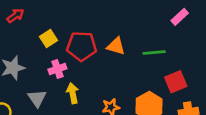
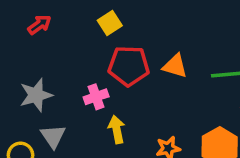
yellow square: (48, 38) -> (110, 23), moved
gray triangle: (37, 98) -> (53, 136), moved

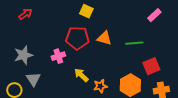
yellow square: (110, 23) -> (86, 11), moved, turned -32
yellow arrow: (117, 129) -> (81, 75), moved, turned -35

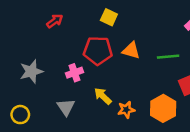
red arrow: (25, 14) -> (55, 21), moved
gray triangle: (33, 79) -> (66, 107), moved

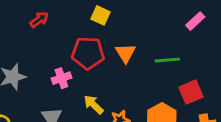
orange triangle: (131, 51) -> (126, 53), turned 42

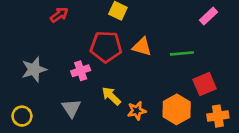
orange triangle: (126, 53) -> (142, 47), turned -42

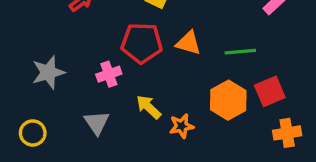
orange hexagon: (177, 109) -> (228, 100), moved

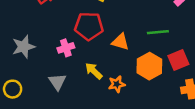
orange triangle: (188, 43) -> (120, 42), moved

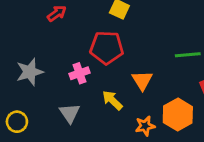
orange triangle: (120, 42) -> (142, 80), moved, turned 42
orange hexagon: (149, 66) -> (178, 115), moved
orange star: (117, 84) -> (145, 126), moved

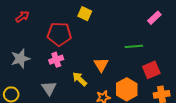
red arrow: (57, 13) -> (22, 17), moved
red pentagon: (107, 48) -> (59, 34), moved

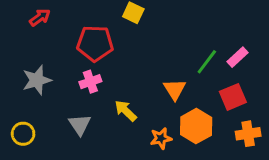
pink rectangle: (154, 18) -> (237, 57), moved
green line: (134, 46) -> (207, 62), turned -48
orange triangle: (101, 65) -> (175, 89), moved

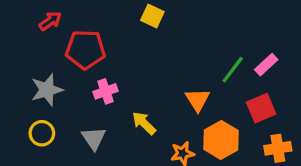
red pentagon: (95, 43) -> (85, 50), moved
yellow circle: (23, 134) -> (42, 133), moved

